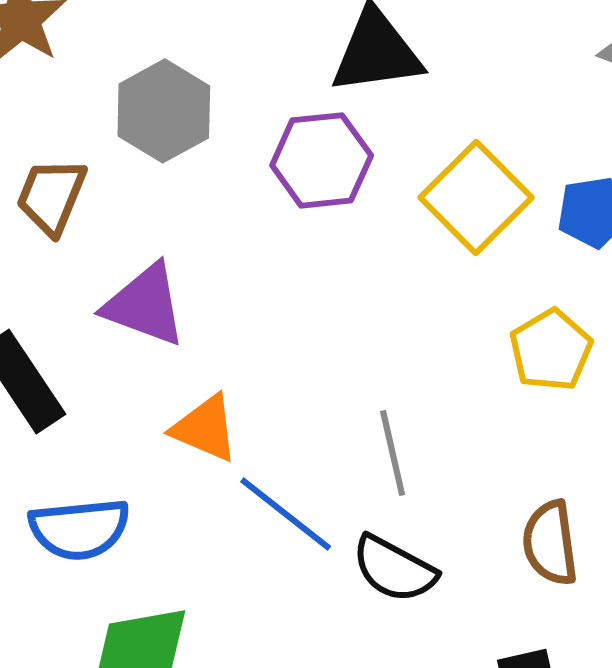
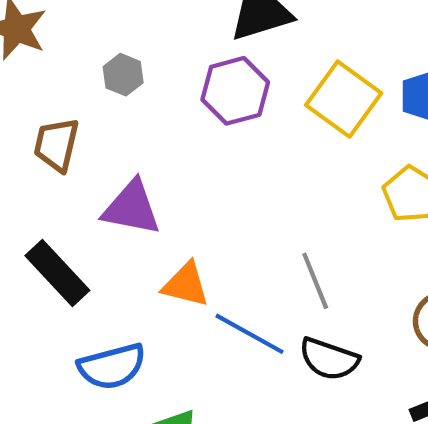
gray hexagon: (164, 111) -> (123, 75), size x0.6

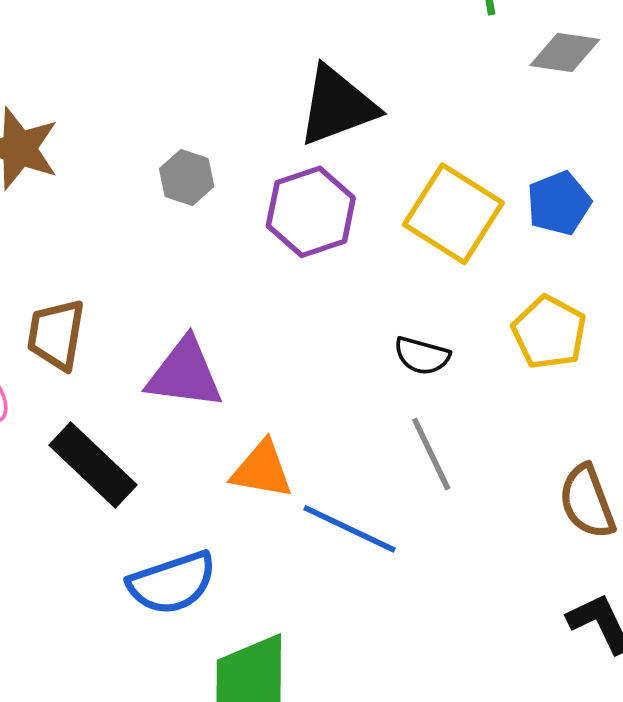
gray hexagon: (123, 75) -> (187, 177), moved
brown trapezoid: (56, 145) -> (56, 334), moved
black semicircle: (329, 359) -> (422, 356), moved, size x0.7

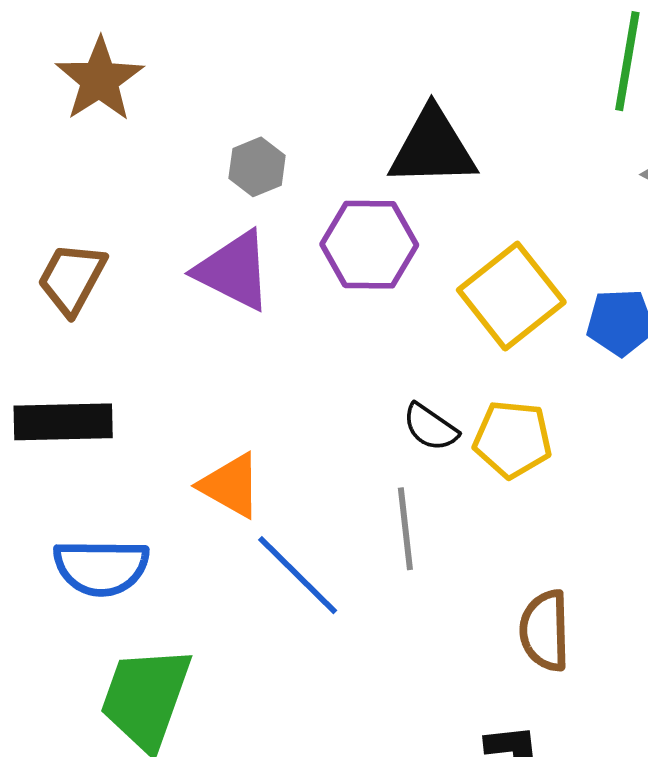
yellow pentagon: (549, 332) -> (513, 439), moved, turned 30
purple triangle: (185, 374) -> (234, 271), moved
black rectangle: (93, 465) -> (63, 422), turned -64

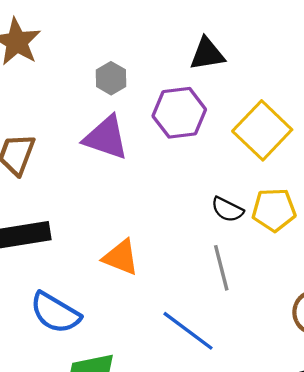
black triangle: (433, 148) -> (207, 54), size x0.7
blue semicircle: (101, 567) -> (55, 313), turned 38
blue line: (298, 575) -> (188, 331), moved

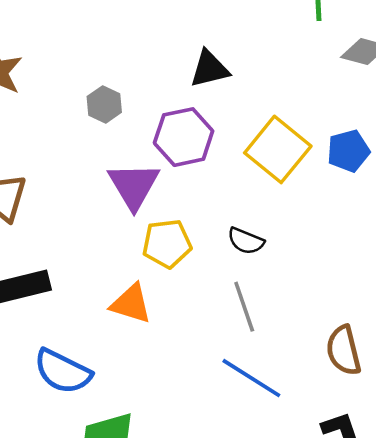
purple triangle: (106, 138) -> (134, 186), moved, turned 45
yellow pentagon: (274, 210) -> (167, 244), moved
blue line: (188, 331) -> (251, 378), moved

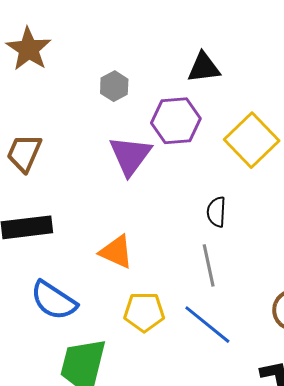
black semicircle: (246, 241) -> (216, 212), turned 64
yellow pentagon: (167, 244) -> (144, 312), moved

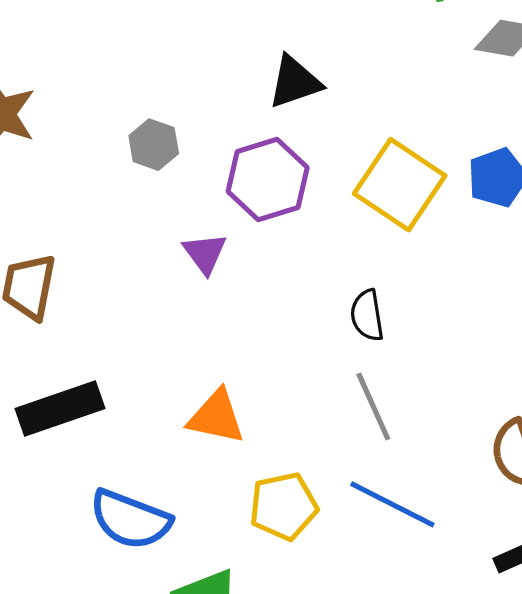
purple triangle: (130, 156) -> (205, 253), size x0.6

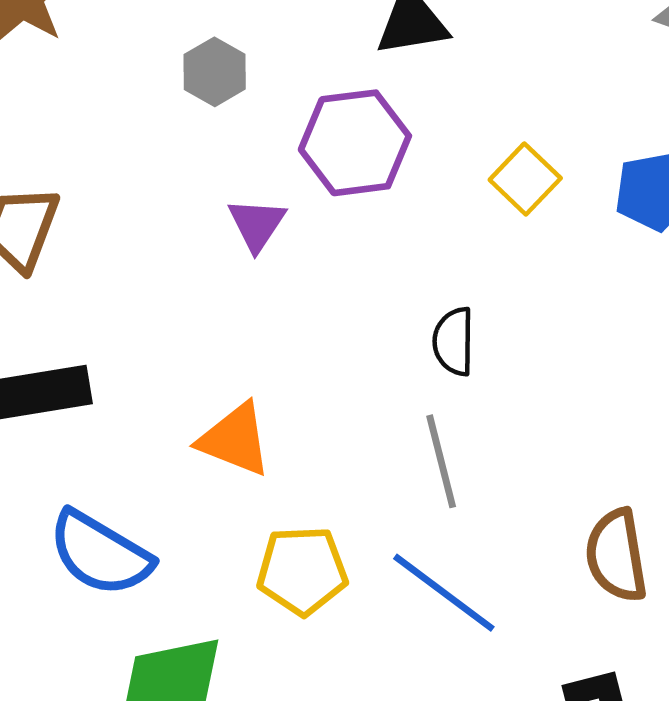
yellow square: (400, 185) -> (525, 179), size x0.6

